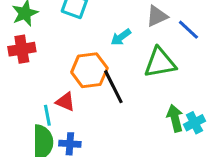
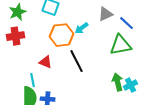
green triangle: (160, 63) -> (121, 45), moved
orange hexagon: (89, 70) -> (62, 35), moved
red triangle: (65, 102) -> (46, 62), moved

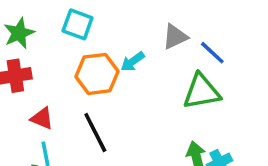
black line: (77, 61) -> (95, 133), moved
red triangle: (46, 62) -> (42, 118), moved

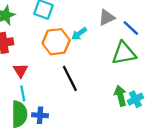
red triangle: (42, 118) -> (20, 70), turned 35
black line: (95, 133) -> (70, 78), moved

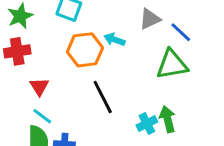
cyan arrow: (79, 34) -> (114, 40), turned 56
cyan line: (23, 93) -> (42, 116), turned -42
cyan cross: (135, 99) -> (147, 124), moved

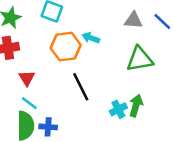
gray triangle: (150, 19) -> (133, 20), moved, turned 30
blue line: (181, 32) -> (162, 22), moved
green arrow: (168, 119) -> (136, 106), turned 30

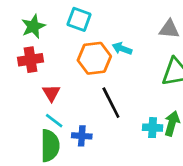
cyan cross: (118, 109) -> (153, 128), turned 30
blue cross: (48, 127) -> (82, 136), moved

